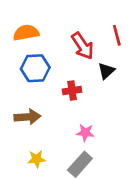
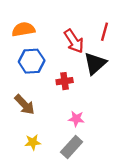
red line: (117, 35) -> (105, 32), turned 30
black triangle: (106, 71) -> (95, 63), size x1.5
brown arrow: (27, 117) -> (25, 105), turned 50

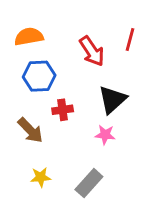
black triangle: (95, 63) -> (112, 100), moved
red cross: (65, 81) -> (63, 110), moved
pink star: (76, 119) -> (105, 135), moved

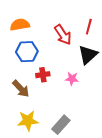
black triangle: (112, 100) -> (88, 55), moved
pink star: (105, 135) -> (72, 79), moved
yellow star: (41, 177) -> (28, 121), size x1.5

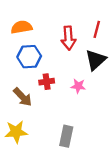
red arrow: (63, 35) -> (68, 38), turned 30
yellow star: (28, 121) -> (16, 132), moved
gray rectangle: (61, 125) -> (66, 136), turned -30

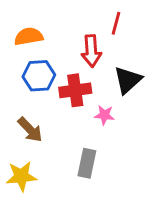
red line: (97, 29) -> (116, 23), moved
red cross: (47, 82) -> (75, 90), moved, size x1.5
gray rectangle: (66, 136) -> (87, 163), moved

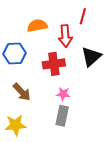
orange semicircle: (29, 36) -> (37, 26), moved
blue hexagon: (39, 76) -> (15, 54), moved
pink star: (104, 115) -> (63, 94), moved

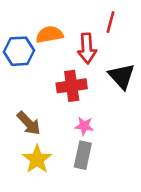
blue hexagon: (15, 54) -> (19, 51), moved
black triangle: (91, 57) -> (122, 76), turned -30
yellow star: (16, 125) -> (37, 159), moved, turned -30

